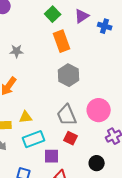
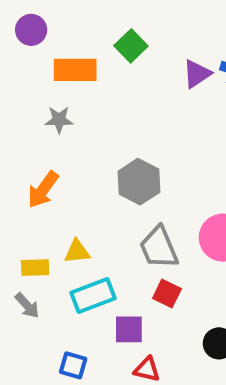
purple triangle: (82, 16) -> (197, 74), moved
orange rectangle: (62, 41) -> (75, 70), moved, turned -70
gray hexagon: (69, 75) -> (139, 182), moved

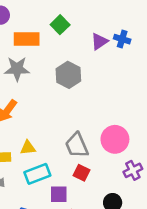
gray star: (59, 120) -> (17, 69), size x1.5
gray hexagon: (139, 182) -> (68, 75), moved

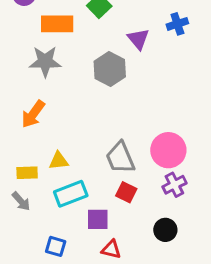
blue cross: (122, 39) -> (177, 24), turned -35
purple triangle: (99, 41) -> (138, 39), moved, turned -36
purple cross: (133, 170) -> (174, 185), moved

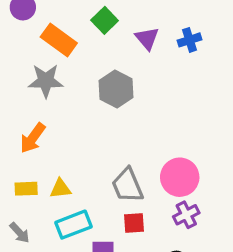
orange rectangle: (57, 24) -> (59, 40), turned 36
purple triangle: (138, 39) -> (147, 38), moved
yellow rectangle: (27, 173) -> (26, 189), moved
red square: (126, 192) -> (134, 223), turned -30

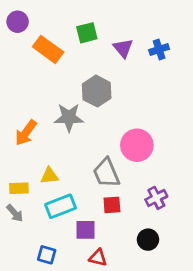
green square: (105, 20) -> (87, 33), turned 30
gray star: (46, 81) -> (69, 117), moved
pink circle: (180, 177) -> (137, 145), moved
yellow rectangle: (26, 189) -> (19, 188), moved

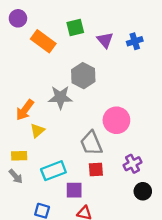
yellow triangle: (49, 176) -> (37, 131), moved, turned -35
black circle: (148, 240) -> (143, 191), moved

